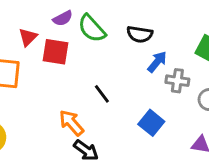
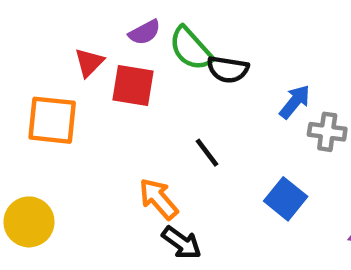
black semicircle: (140, 34) -> (228, 69), moved

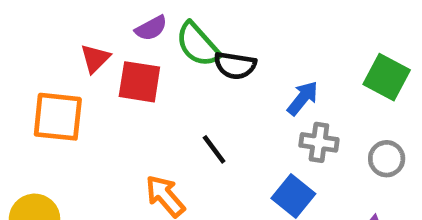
gray cross: (327, 132) -> (319, 142), moved

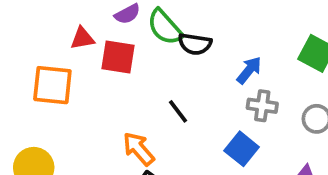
red triangle: (95, 58) -> (82, 38), turned 35

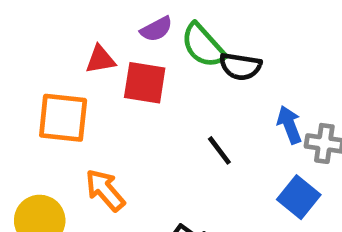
blue arrow: (249, 70) -> (289, 125), moved, turned -60
orange arrow: (139, 149) -> (105, 190), moved

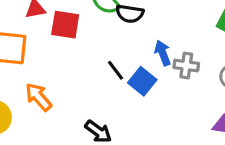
blue square: (299, 197) -> (142, 81), moved

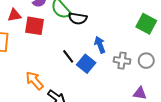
gray cross: (186, 66) -> (122, 61), moved
orange arrow: (39, 97) -> (34, 81), moved

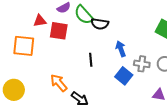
black line: (68, 56) -> (91, 60), turned 32
blue square: (86, 64) -> (124, 76), moved

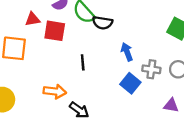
black line: (91, 60) -> (83, 62), moved
orange arrow: (59, 83) -> (55, 91), turned 138

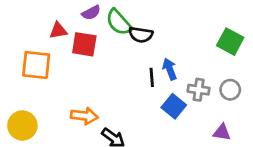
black line: (83, 62) -> (152, 77), moved

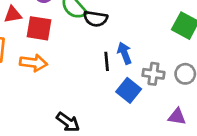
orange arrow: (84, 116) -> (33, 63), moved

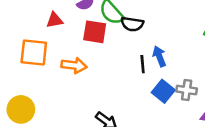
red square: (39, 28) -> (95, 32), moved
gray cross: (153, 74) -> (187, 90), moved

